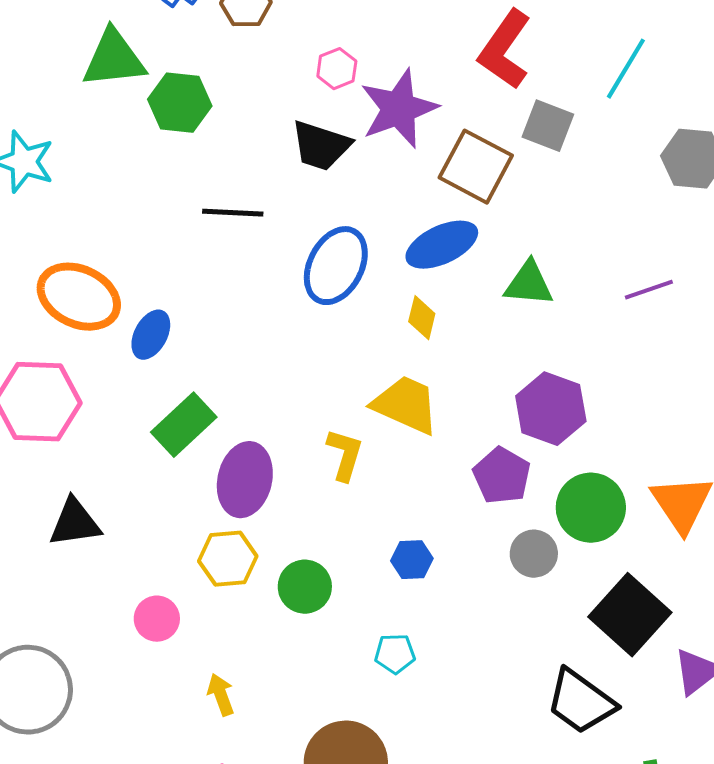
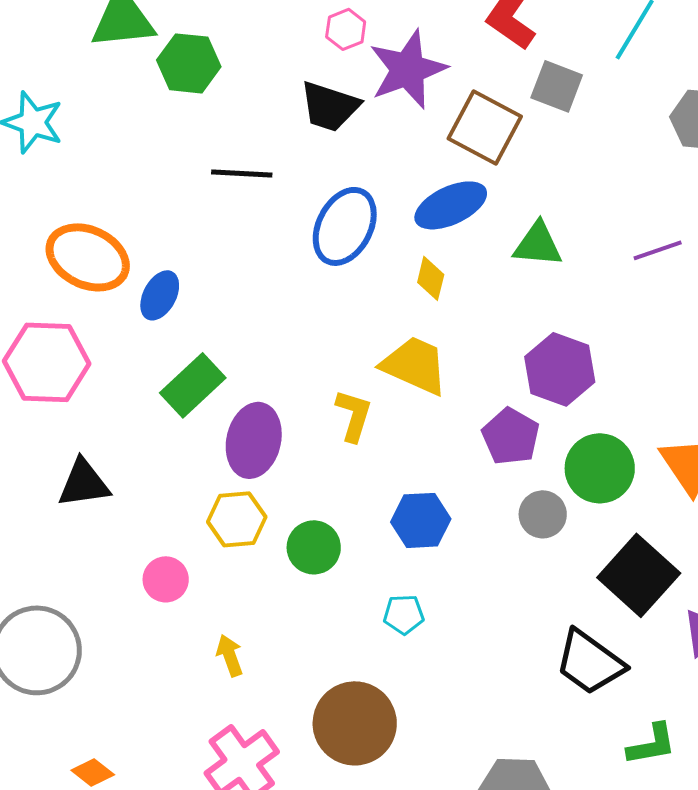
blue hexagon: (412, 560) -> (421, 520), size x1.4

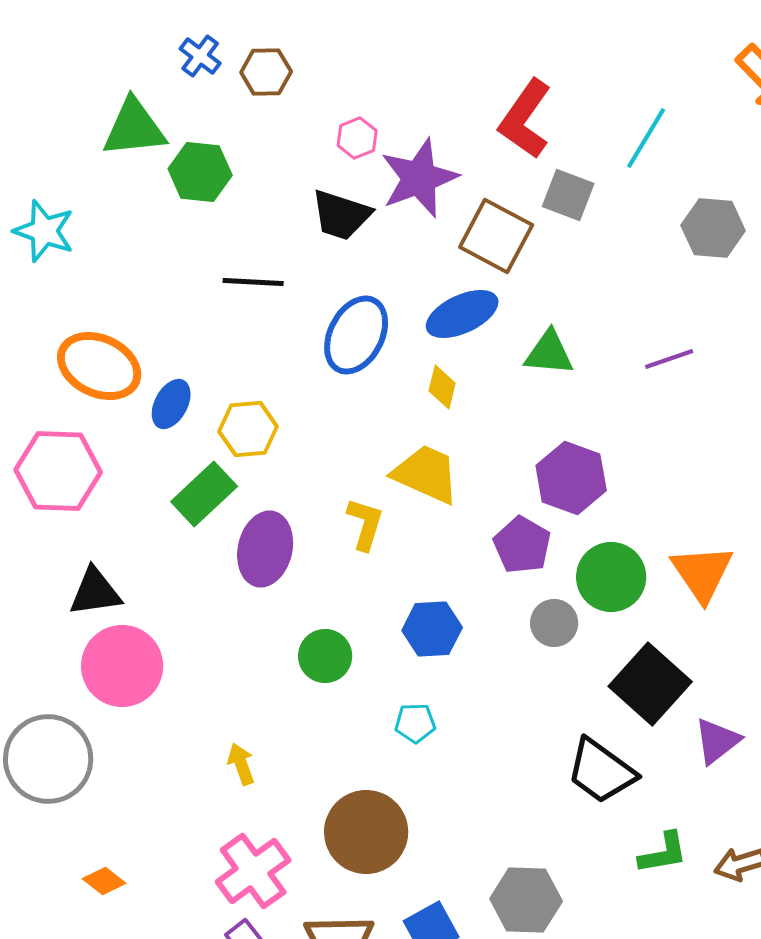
yellow hexagon: (237, 519) -> (248, 429), moved
pink circle: (166, 579) -> (122, 666), moved, size x1.8

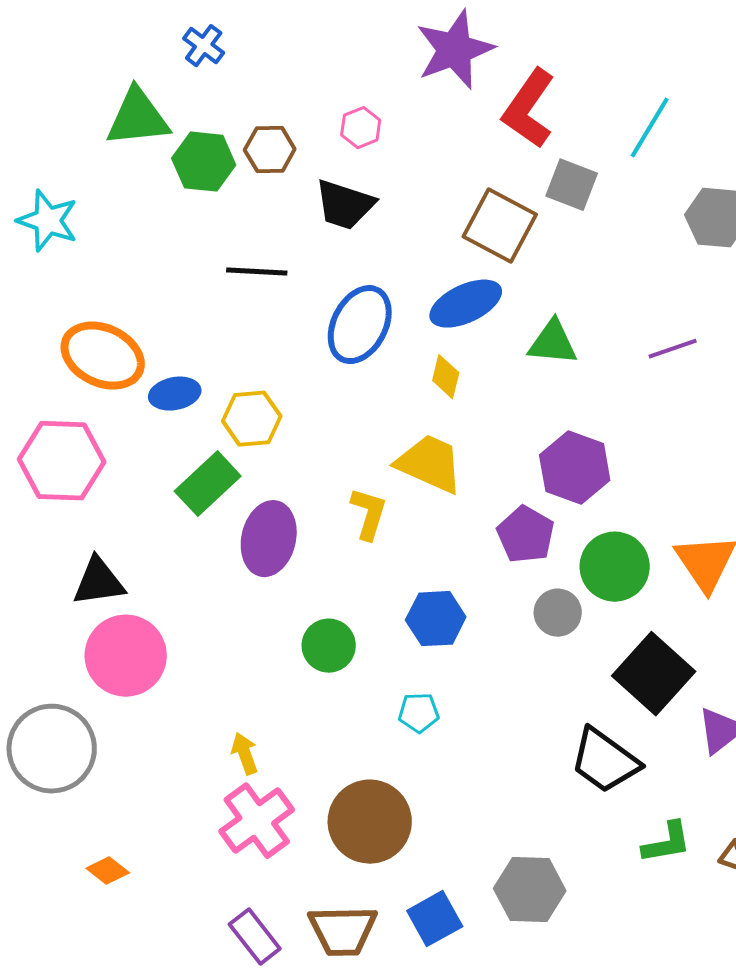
brown hexagon: (266, 72) -> (270, 150), moved
purple star: (419, 178) -> (455, 50), moved
blue ellipse: (171, 404) -> (175, 394), turned 51
pink cross: (253, 871) -> (257, 821), moved

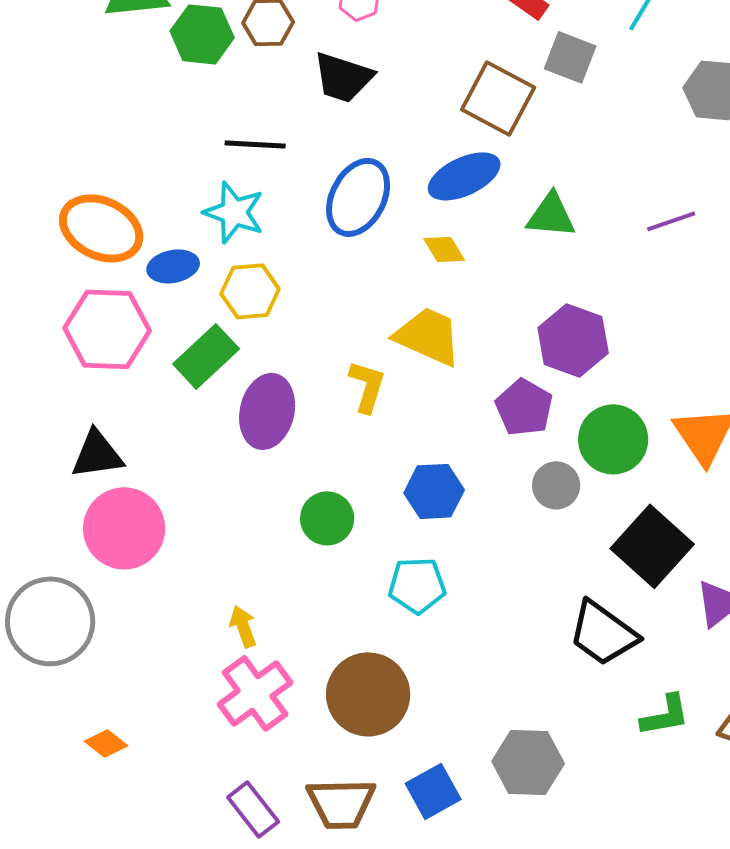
cyan star: (48, 221) -> (234, 212), moved
yellow diamond: (446, 377) -> (444, 249), turned -45
pink hexagon: (62, 461) -> (107, 329), moved
cyan pentagon: (419, 713) -> (417, 585), size x1.4

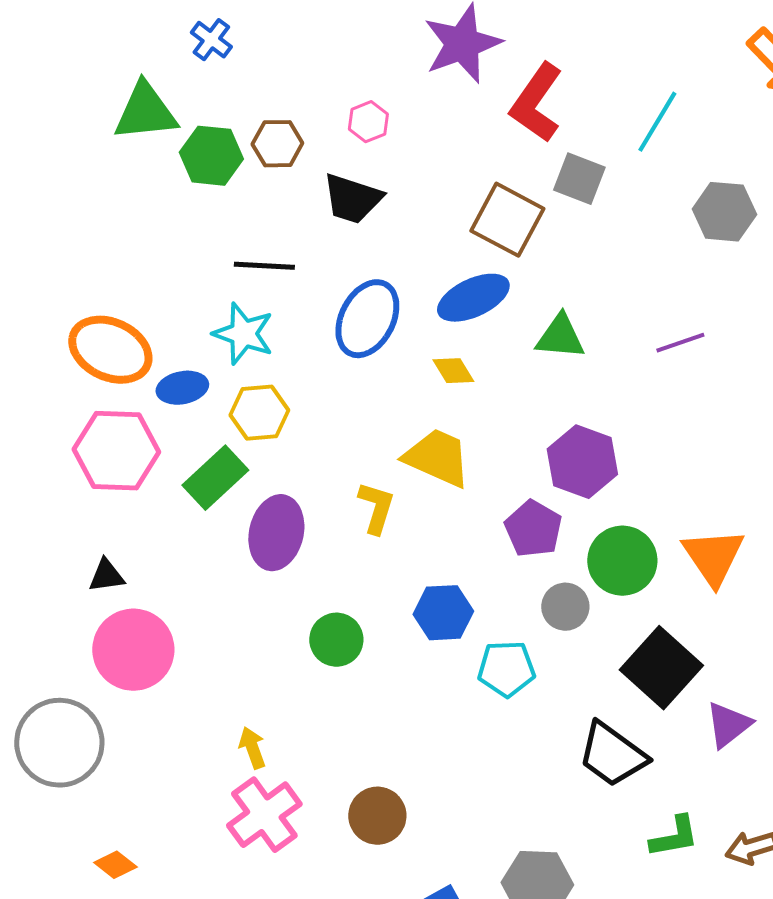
black triangle: (97, 454) -> (106, 576), size x0.7
cyan pentagon: (417, 585) -> (506, 669), moved
brown circle: (368, 694) -> (377, 816), size x0.7

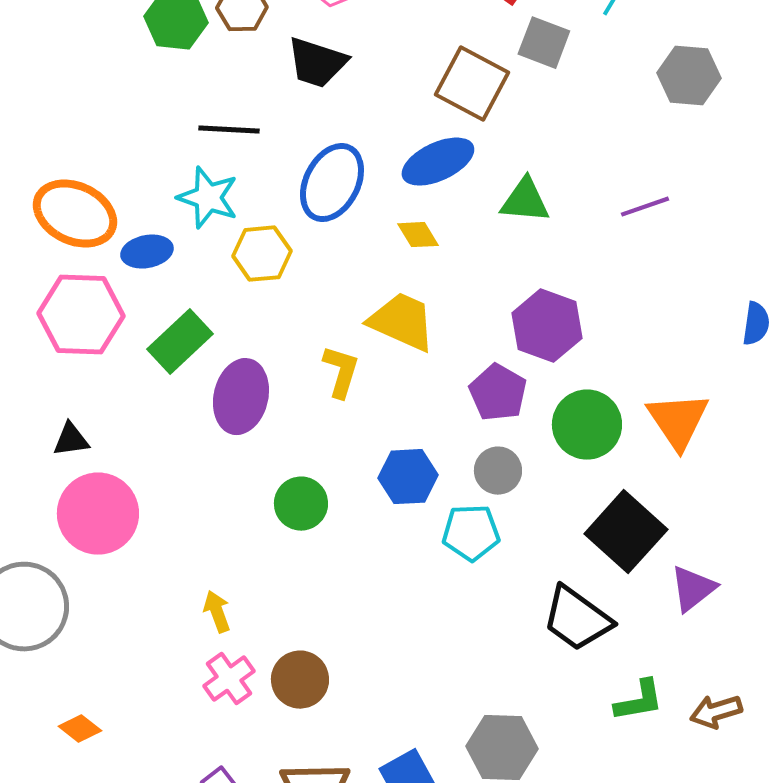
yellow hexagon: (259, 413) -> (262, 254), moved
gray circle: (565, 607) -> (498, 471), moved
pink cross: (264, 815) -> (229, 679), size x0.7
brown circle: (377, 816) -> (300, 680), moved

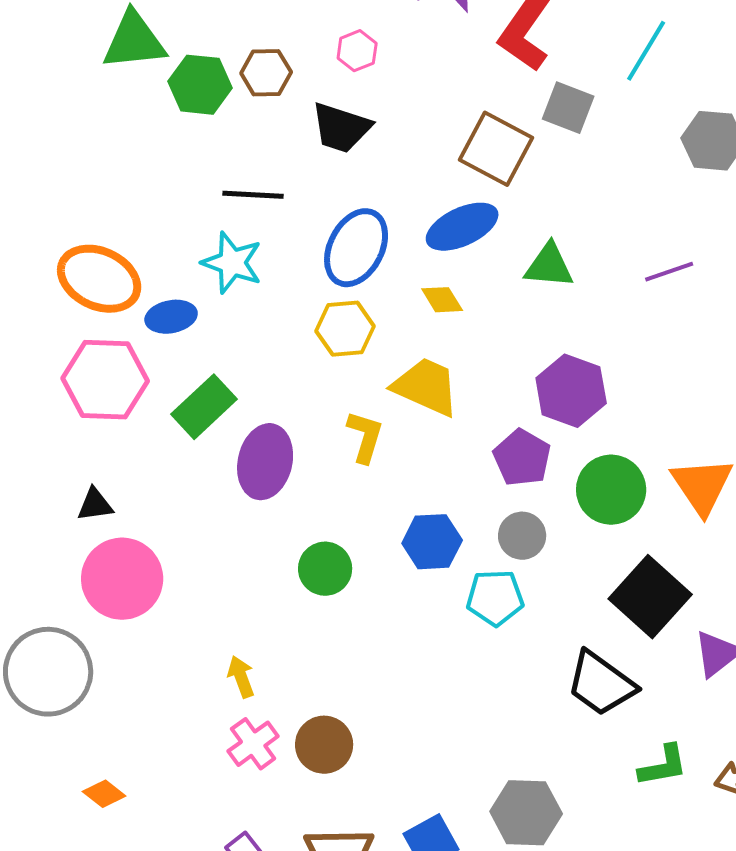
yellow hexagon: (262, 254) -> (345, 329), moved

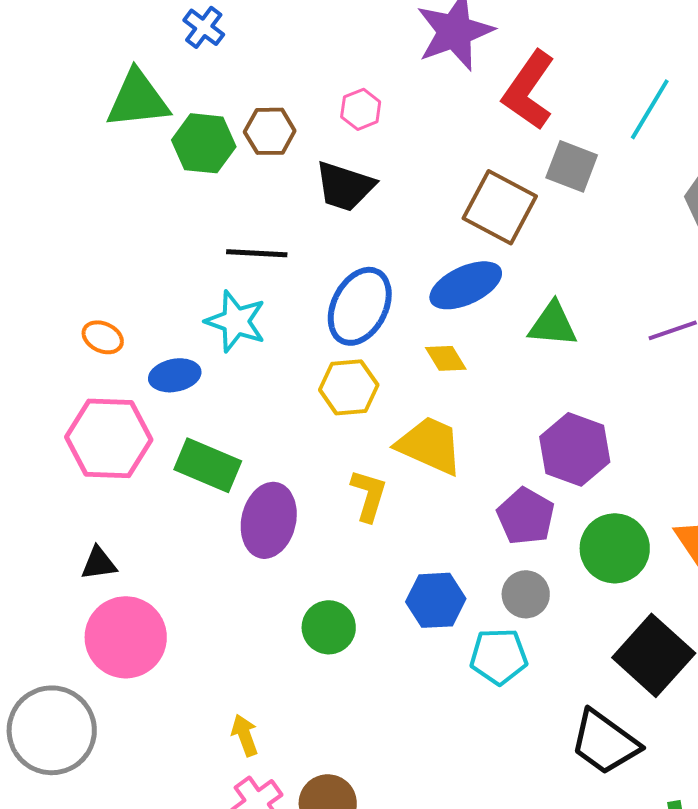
orange ellipse: (99, 279) -> (103, 337), size x0.5
green rectangle: (204, 407) -> (208, 465), turned 66

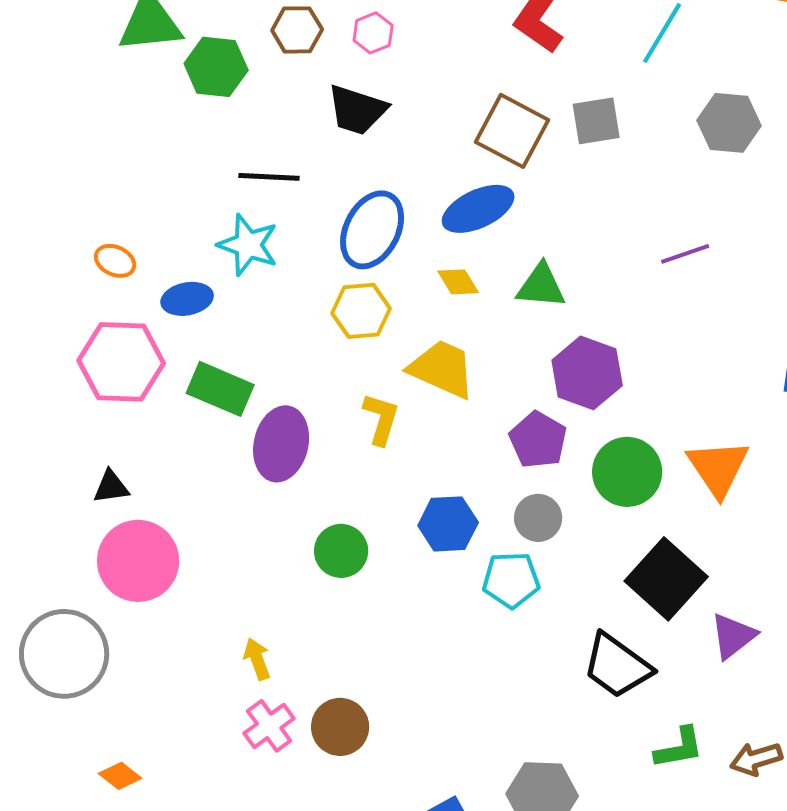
brown hexagon: (270, 131) -> (297, 30), moved
gray square: (572, 166) -> (596, 121), moved, turned -30
green triangle: (553, 324) -> (541, 286), moved

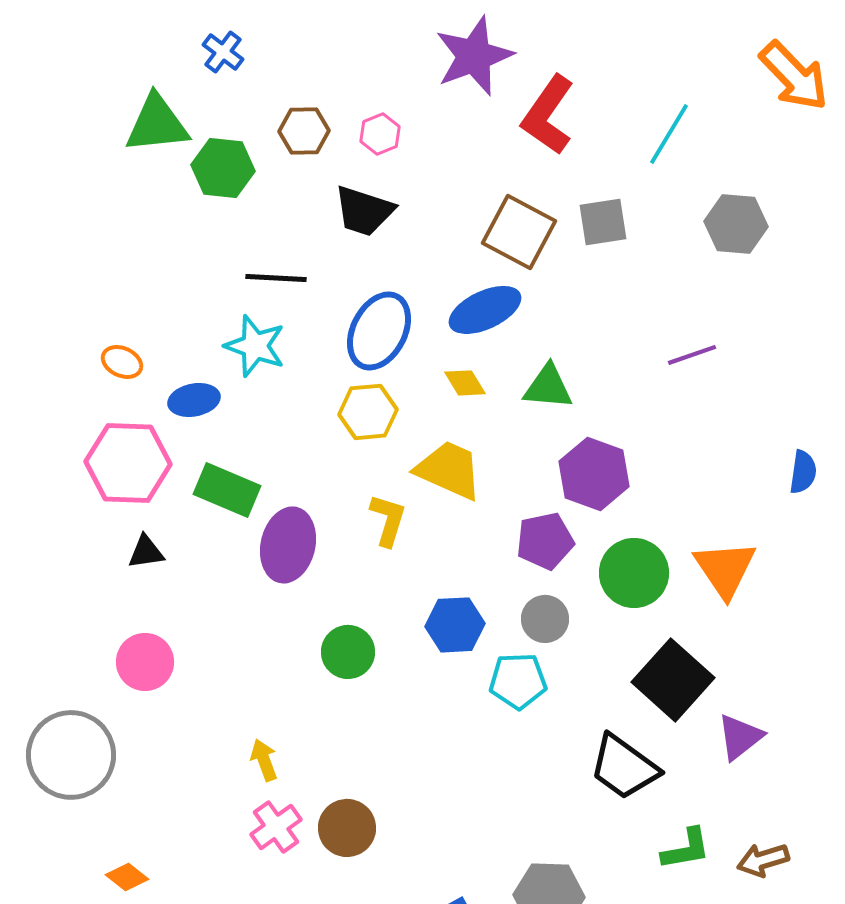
purple pentagon: (538, 440) -> (545, 541), turned 30
black triangle: (111, 487) -> (146, 552), moved
pink circle: (138, 561) -> (145, 662), size x0.7

